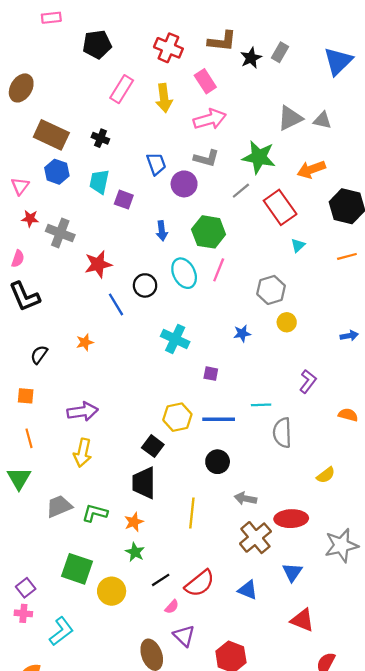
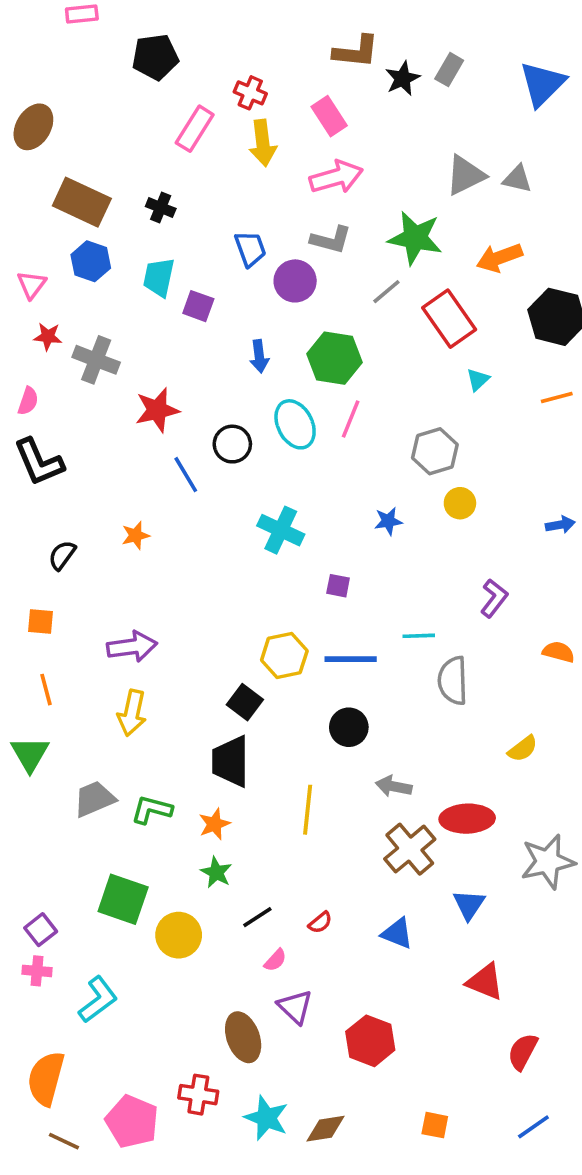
red cross: (168, 48) -> (250, 93), moved, size x0.7
red semicircle: (200, 583) -> (320, 923), size x0.5

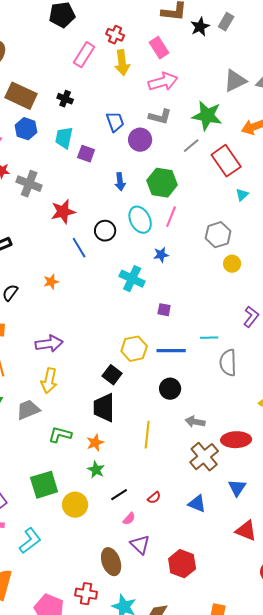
blue star: (388, 521) -> (161, 255), moved
gray trapezoid: (94, 799) -> (28, 410), moved
green square: (123, 899) -> (44, 485), turned -36

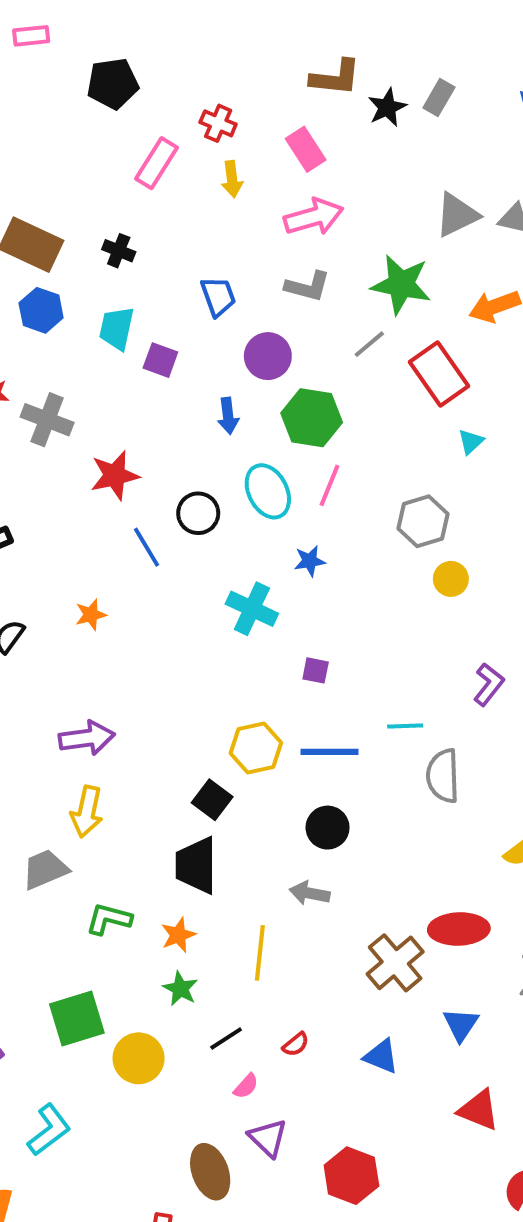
yellow arrow: (122, 63) -> (232, 179), size x0.7
purple circle: (140, 140) -> (268, 356), moved
gray arrow: (195, 422) -> (310, 893), moved
yellow line: (147, 435) -> (260, 953), moved

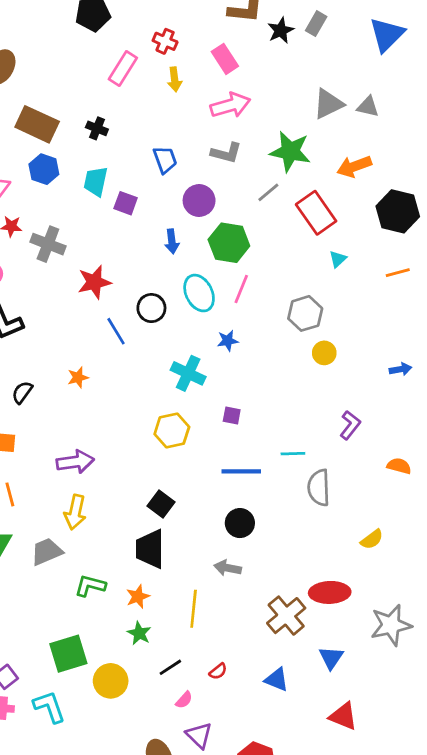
yellow hexagon: (256, 748) -> (172, 430), moved
cyan L-shape: (49, 1130) -> (49, 707), moved, turned -72

